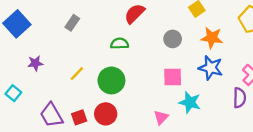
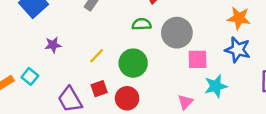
gray circle: (173, 39) -> (177, 33), moved, size x1.6
cyan star: (190, 102) -> (216, 86), turned -30
red square: (79, 117) -> (99, 89), moved

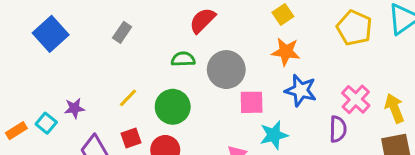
orange star: (239, 18) -> (286, 52), moved
purple star: (53, 45) -> (74, 108), moved

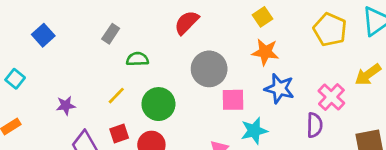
blue square: (51, 34) -> (43, 35), size x0.7
green semicircle: (183, 59) -> (137, 59), moved
yellow arrow: (394, 108) -> (368, 75), moved, turned -104
cyan square: (46, 123) -> (15, 79), moved

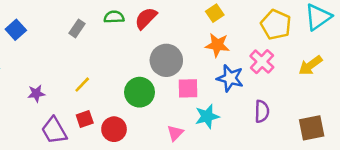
green semicircle: (137, 59) -> (114, 17), moved
pink cross: (331, 97) -> (262, 62), moved
green circle: (158, 104) -> (140, 92), moved

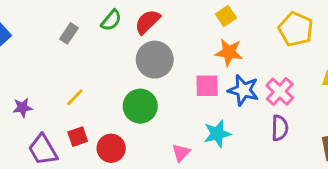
green semicircle: (114, 17) -> (111, 20), turned 132
gray circle: (166, 60) -> (155, 60), moved
pink cross: (262, 62) -> (280, 92), moved
pink square: (188, 88) -> (207, 86), moved

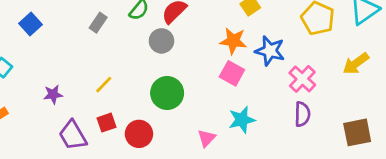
orange star: (229, 52) -> (233, 41), moved
gray circle: (155, 60) -> (161, 41), moved, size x0.7
pink square: (207, 86) -> (232, 73), turned 30
blue star: (243, 90) -> (270, 51), moved

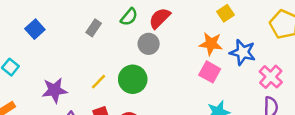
green circle: (167, 93) -> (133, 79), moved
purple star: (53, 94) -> (54, 90), size x1.5

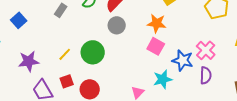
blue square: (35, 29) -> (19, 20), moved
gray circle: (149, 44) -> (117, 25), moved
blue star: (243, 52) -> (183, 60), moved

